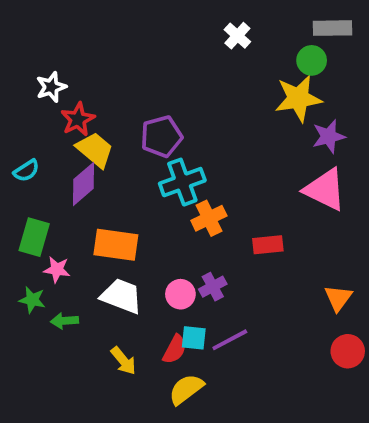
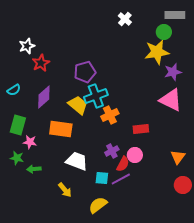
yellow trapezoid: (95, 150) -> (78, 105), moved
pink circle: (180, 294) -> (135, 155), moved
white trapezoid: (122, 296) -> (77, 161), moved
red semicircle: (175, 349) -> (123, 164), moved

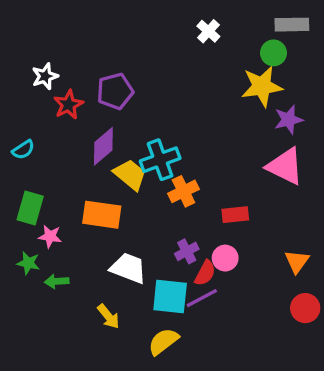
purple pentagon: (85, 72) -> (115, 91), moved
purple diamond: (44, 97) -> (103, 146), moved
cyan square: (102, 178) -> (170, 296), size x1.6

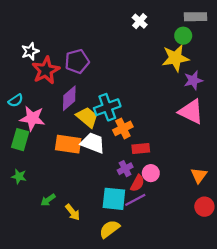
red star: (68, 105) -> (46, 70), size x1.4
red rectangle: (235, 215) -> (141, 149), moved
pink star: (50, 236) -> (32, 118), moved, size x1.6
white trapezoid: (128, 268) -> (93, 143), moved
green arrow: (57, 281) -> (48, 200), moved, turned -32

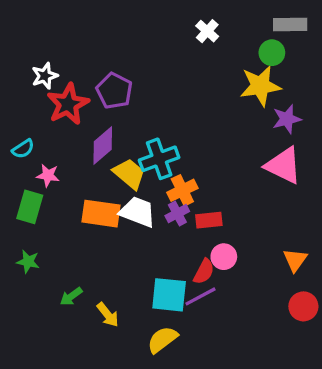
purple pentagon: (77, 61) -> (114, 91), turned -30
pink star: (32, 118) -> (48, 175), size x0.6
purple cross: (125, 169) -> (177, 214), moved

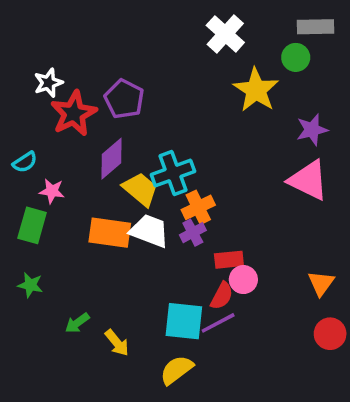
white cross: (207, 31) -> (225, 34), size x1.5
yellow star: (260, 86) -> (256, 90), moved, turned -30
red rectangle: (209, 220) -> (229, 260), moved

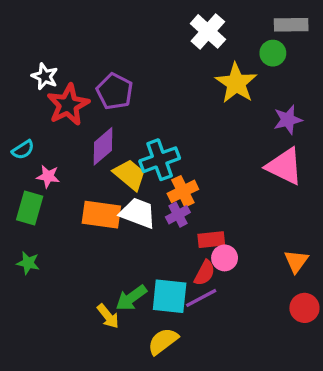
white star: (48, 83) -> (45, 76), turned -30
green arrow: (77, 323) -> (131, 298), moved, size x1.4

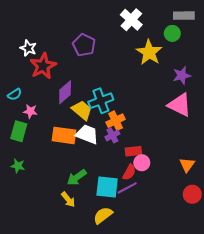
purple pentagon: (115, 91) -> (84, 45), moved
green arrow: (131, 298) -> (77, 177), moved

